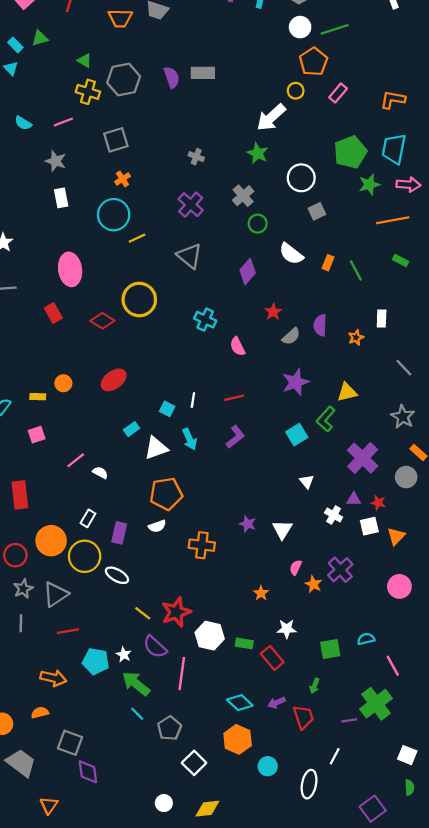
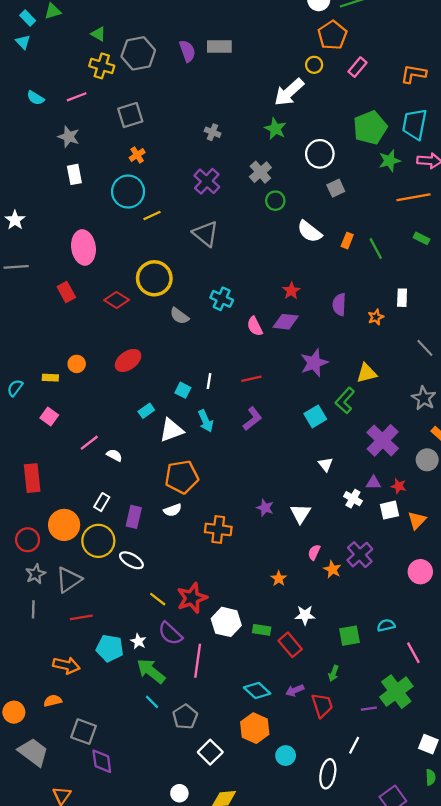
purple diamond: (248, 272) -> (286, 322), moved, turned 55
gray semicircle: (291, 336) -> (179, 316), moved, turned 78
pink square: (37, 435) -> (49, 416), turned -36

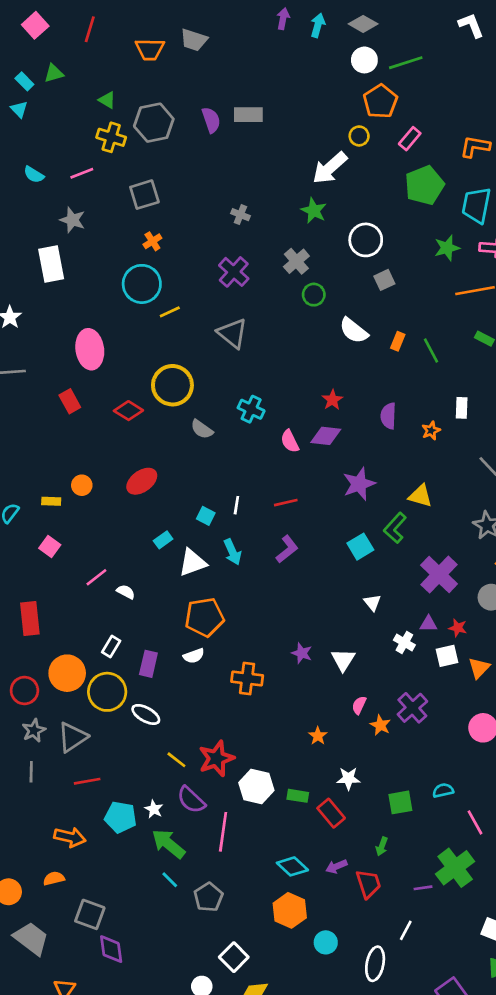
green pentagon: (370, 128) -> (424, 185), moved
white rectangle: (74, 174) -> (51, 264), moved, size x1.5
yellow triangle: (367, 373) -> (420, 496), turned 30
white square: (210, 752) -> (234, 957), moved

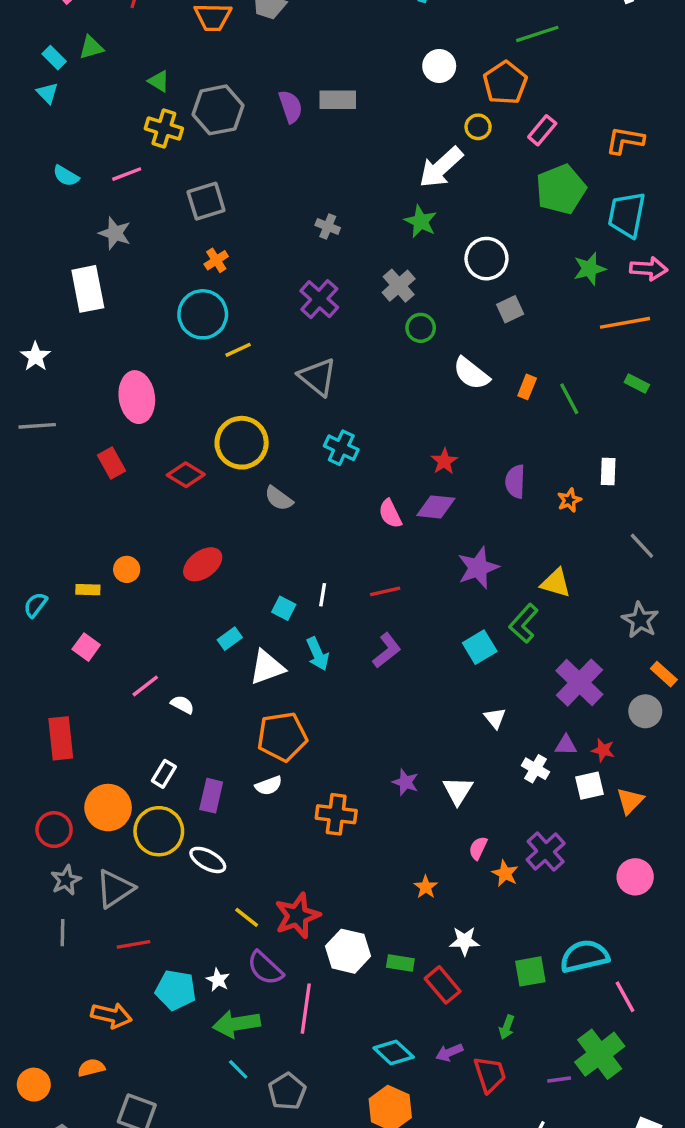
white circle: (364, 60) -> (439, 66), moved
cyan cross: (251, 409) -> (341, 448), moved
cyan semicircle: (443, 790) -> (584, 956), size x1.8
green arrow: (168, 844) -> (236, 1024), turned -48

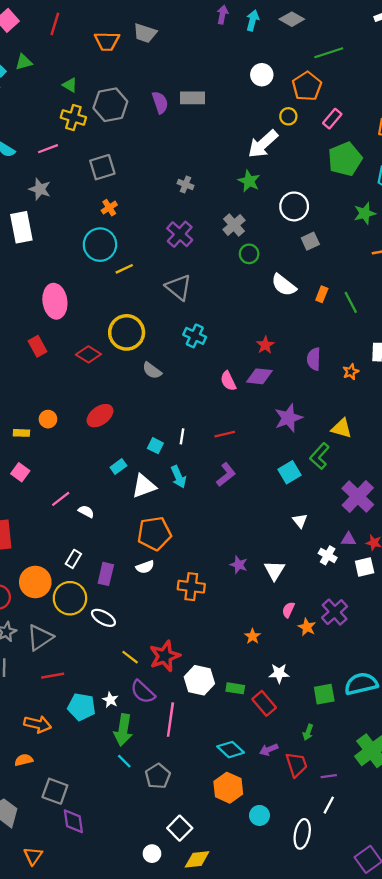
green arrow: (236, 1024) -> (123, 730), turned -72
purple line: (559, 1080) -> (329, 776), moved

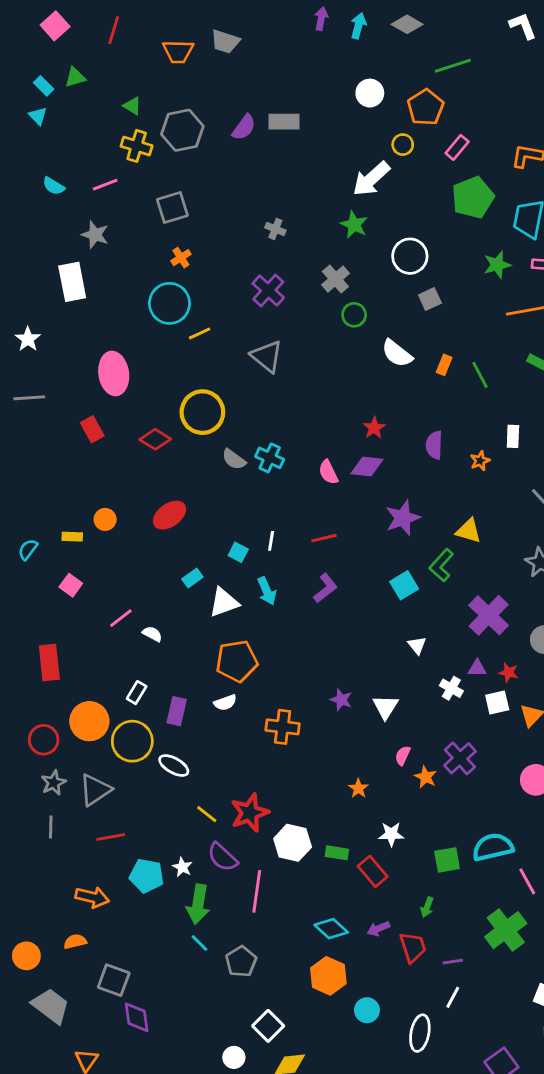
purple semicircle: (160, 102) -> (244, 127), turned 55
cyan cross: (195, 336) -> (270, 458), moved

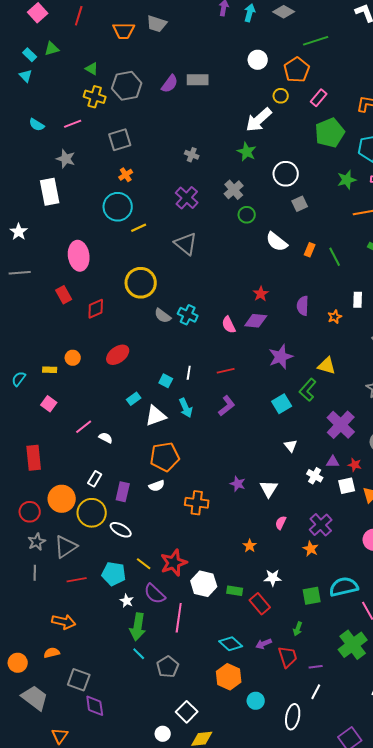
red diamond: (155, 439) -> (96, 309), moved, turned -55
orange star: (426, 777) -> (311, 549), moved
cyan pentagon: (147, 876) -> (114, 574), moved

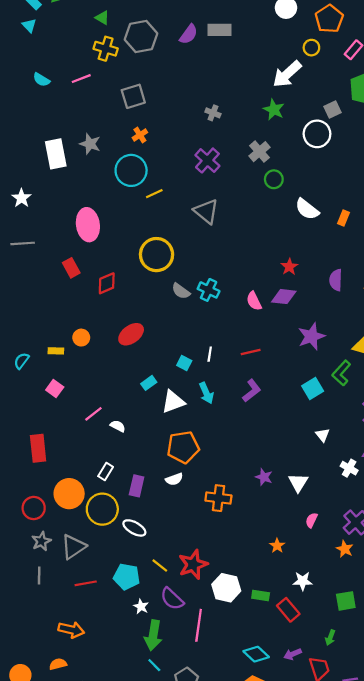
gray star: (66, 159) -> (90, 144), moved
gray square: (300, 204) -> (332, 110), moved

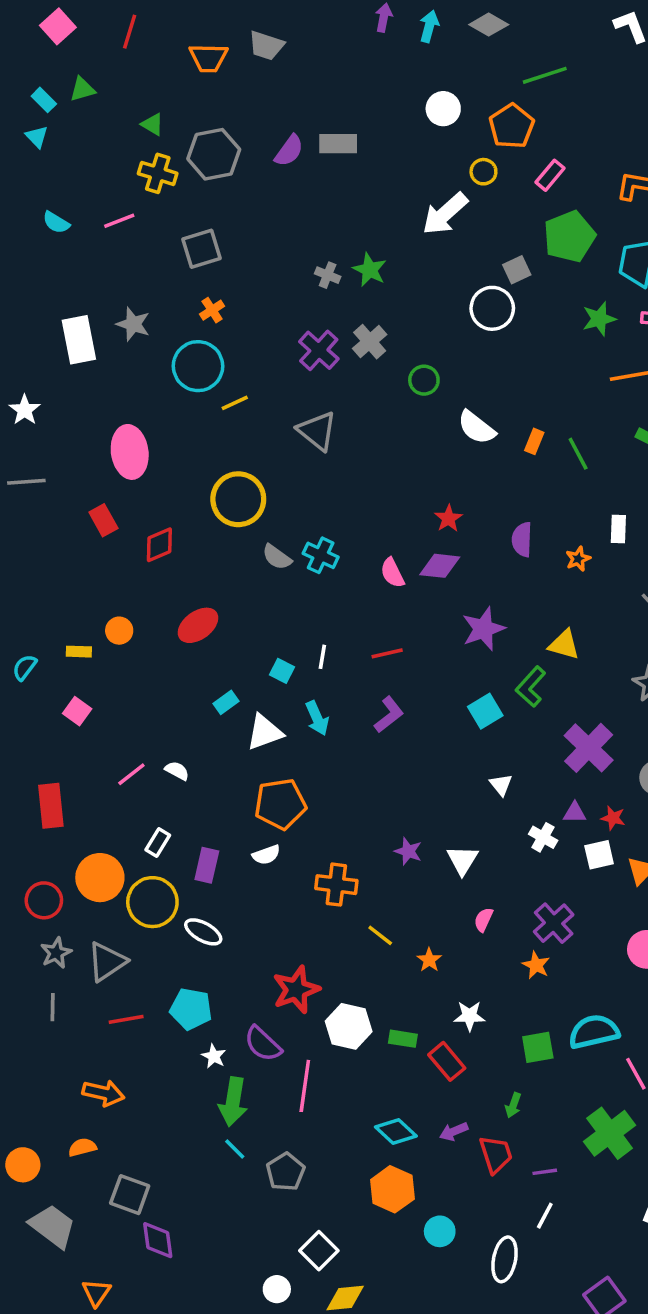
green star: (274, 110) -> (370, 270), moved
gray cross: (259, 152) -> (370, 342), moved
pink line: (93, 414) -> (131, 774), moved
yellow line: (160, 566) -> (380, 935), moved

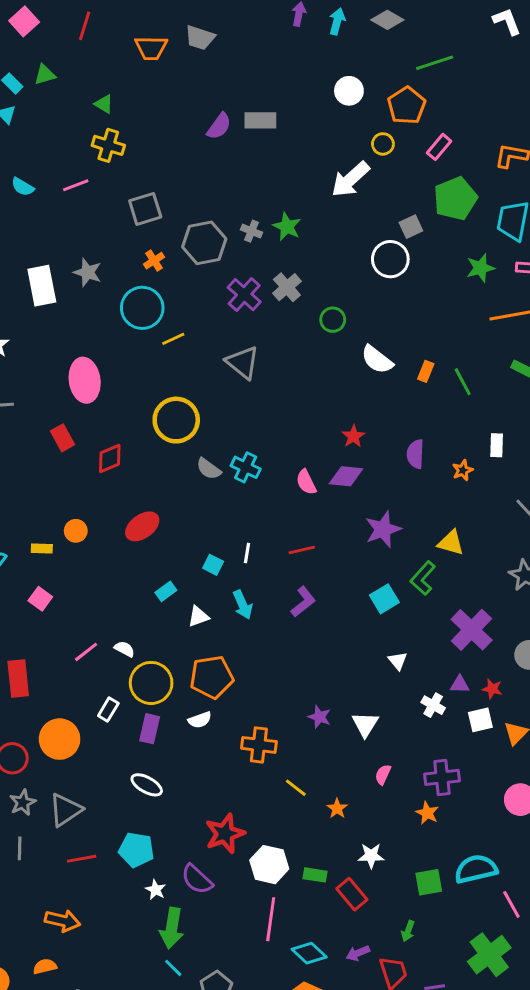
gray hexagon: (214, 154) -> (204, 243), moved
white triangle: (265, 732) -> (198, 616), size x0.7
yellow circle: (152, 902) -> (151, 683), moved
purple cross: (554, 923) -> (442, 777), turned 36
pink line: (305, 1086) -> (271, 919), moved

